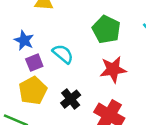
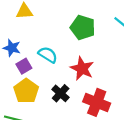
red star: (113, 69) -> (82, 69), moved, turned -30

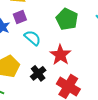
purple square: (24, 66) -> (20, 17), moved

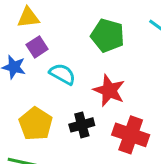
black cross: (38, 73) -> (82, 125), turned 35

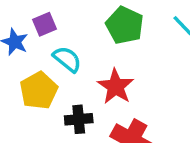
yellow pentagon: (36, 124) -> (39, 91), moved

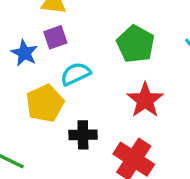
cyan semicircle: (67, 59) -> (76, 74), turned -68
red star: (116, 86) -> (145, 100), moved

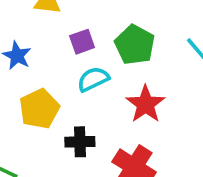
purple square: (55, 37) -> (82, 42), moved
cyan semicircle: (76, 74) -> (93, 79), moved

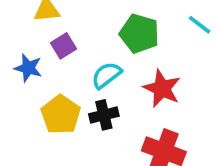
purple square: (82, 42) -> (63, 46), moved
black cross: (80, 142) -> (104, 115), moved

